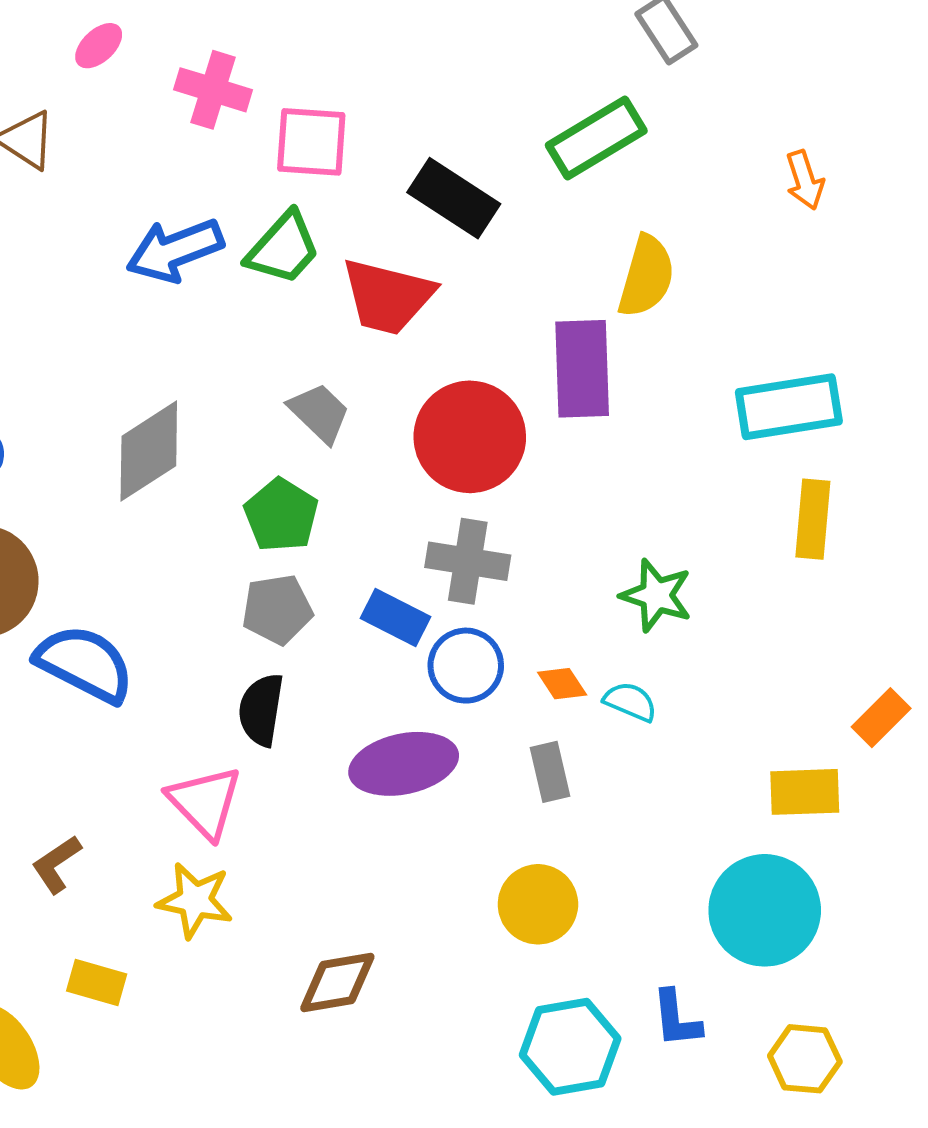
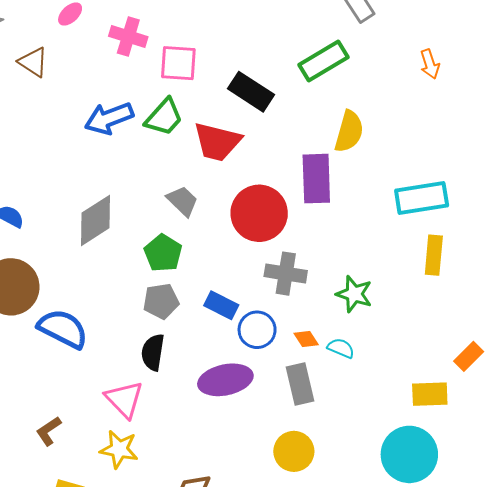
orange arrow: (805, 180) -> (430, 64), moved
gray cross: (468, 561) -> (286, 274), moved
gray rectangle: (550, 772) -> (300, 384), size x1.4

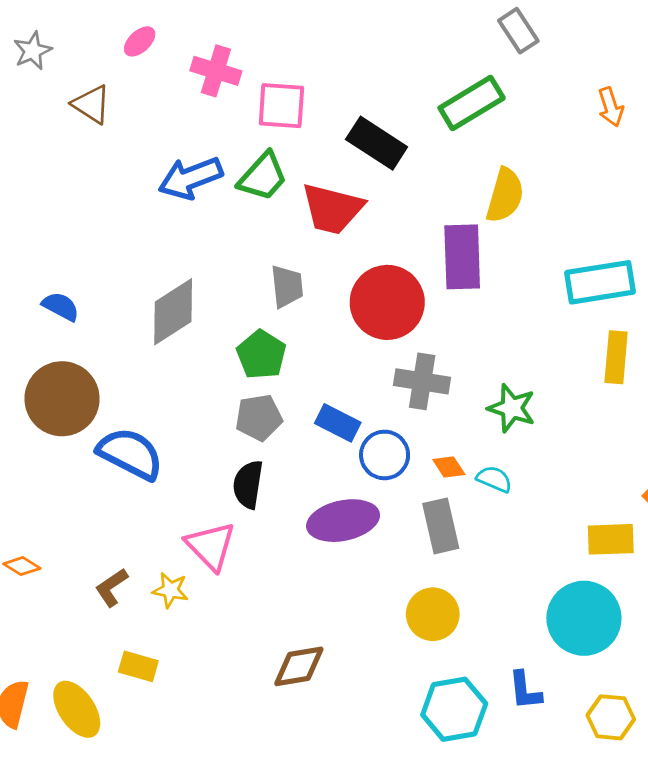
gray trapezoid: (182, 201) -> (287, 286), turned 40
yellow star: (119, 449) -> (170, 590), moved, size x0.7

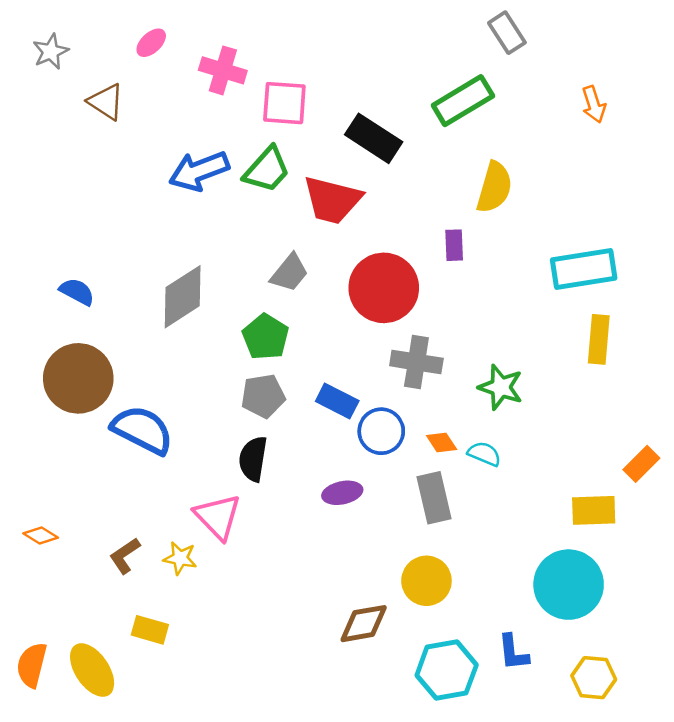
purple rectangle: (462, 257) -> (454, 245), size x0.5
gray trapezoid: (287, 286) -> (289, 273), turned 45
purple ellipse: (343, 521) -> (342, 493), size x0.6
brown diamond: (299, 666) -> (364, 624), moved

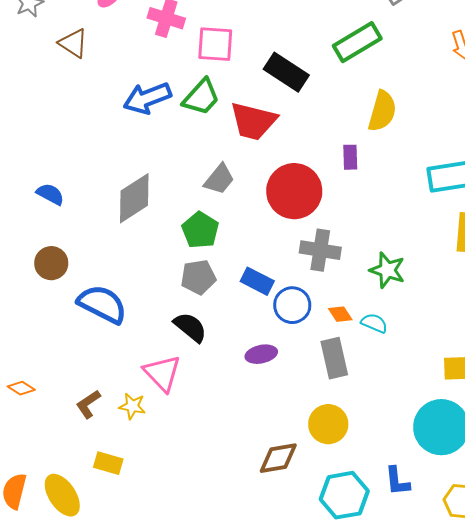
brown circle: (78, 378) -> (51, 263), size x0.6
black semicircle: (253, 459) -> (190, 327), turned 120

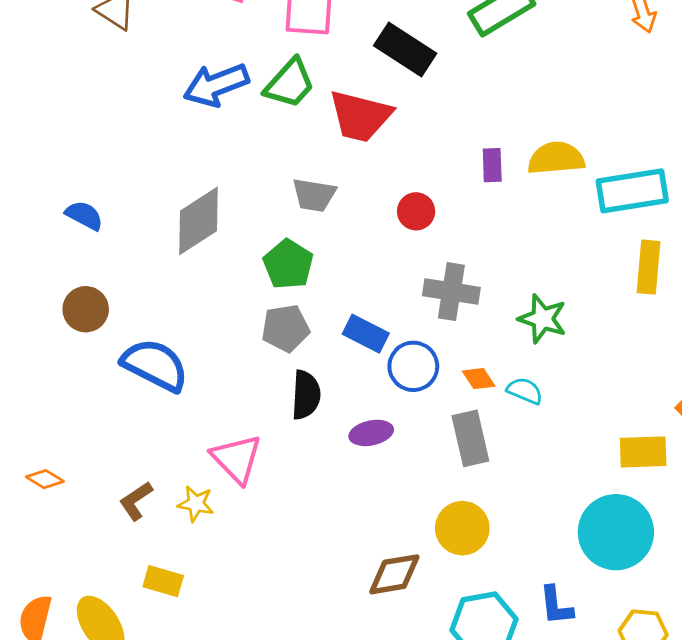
yellow semicircle: (382, 111) -> (556, 158), moved, turned -111
gray trapezoid: (219, 179) -> (314, 195), turned 60
red circle: (294, 191) -> (416, 211), size x0.5
black semicircle: (190, 327) -> (306, 395), moved, turned 54

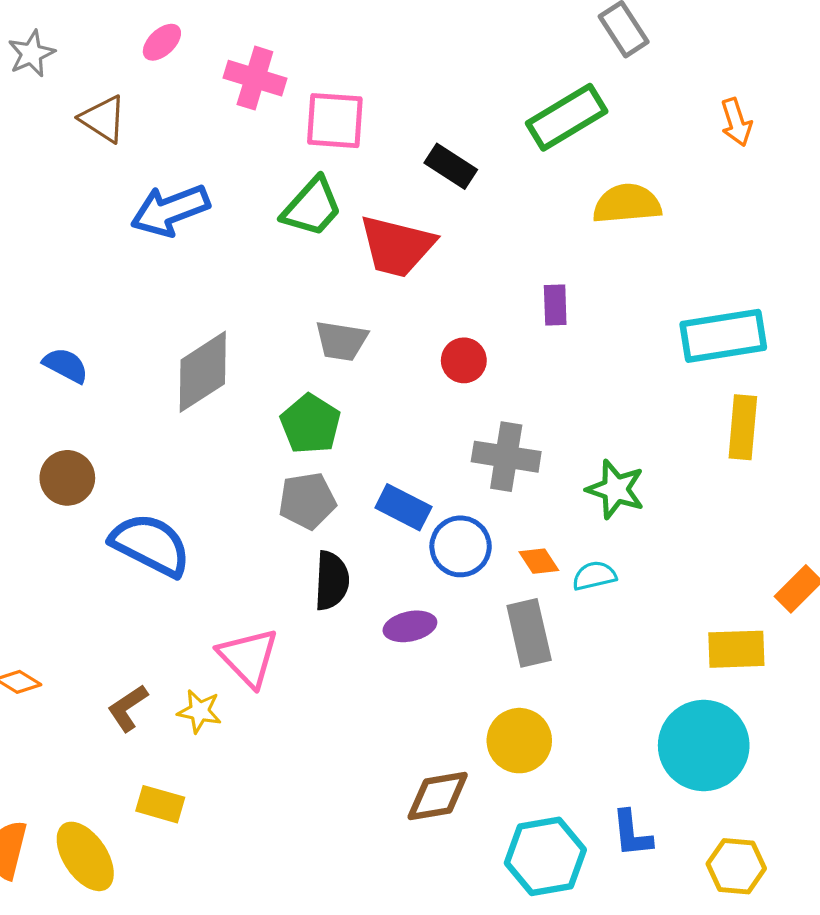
black rectangle: (405, 50) -> (451, 166), size x0.7
blue arrow: (216, 85) -> (170, 210), moved
yellow semicircle: (556, 158) -> (627, 204), moved
cyan semicircle: (525, 391) -> (594, 576), turned -36

